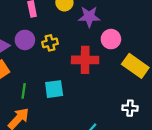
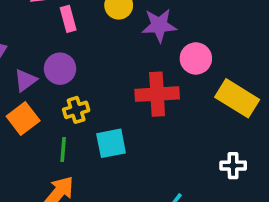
yellow cross: (50, 43) -> (76, 110), moved

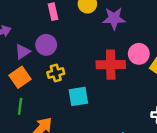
pink circle: (196, 58) -> (139, 54), moved
green line: (63, 149) -> (20, 106), moved

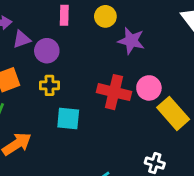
purple triangle: (23, 52) -> (22, 39), moved

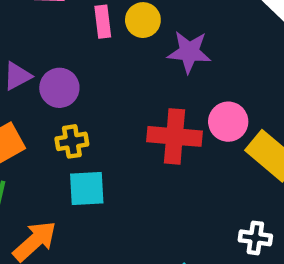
pink rectangle: (64, 15) -> (103, 22), moved
cyan square: (68, 118) -> (87, 188), moved

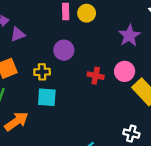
purple star: (189, 52) -> (129, 36), moved, turned 30
purple circle: (59, 88) -> (64, 50), moved
red cross: (175, 136) -> (96, 76), size x0.6

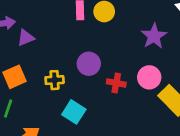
purple circle: (64, 50) -> (89, 64), moved
cyan square: (47, 97) -> (74, 112), moved, turned 30

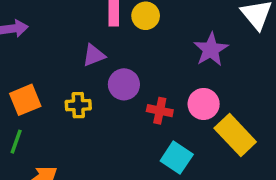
purple triangle: (26, 38) -> (94, 55), moved
cyan square: (74, 112) -> (177, 158), moved

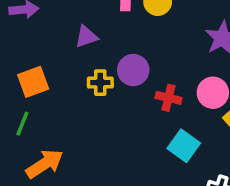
purple triangle: (94, 55) -> (86, 37), moved
yellow cross: (78, 105) -> (100, 83), moved

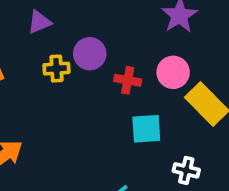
cyan square: (184, 146) -> (146, 129), turned -36

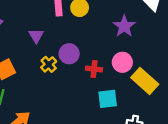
purple triangle: (39, 22) -> (36, 36), turned -35
yellow cross: (56, 69) -> (49, 64), turned -35

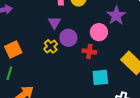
purple triangle: (36, 36) -> (55, 23), moved
pink circle: (122, 62) -> (99, 32), moved

